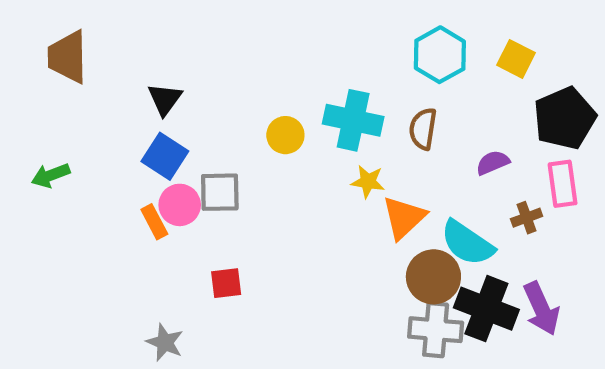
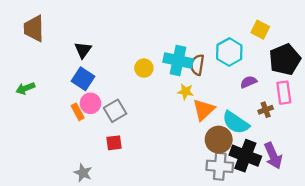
cyan hexagon: (440, 55) -> (229, 52), moved
brown semicircle: (423, 129) -> (197, 65), moved
gray square: (220, 192) -> (115, 111), moved, turned -30

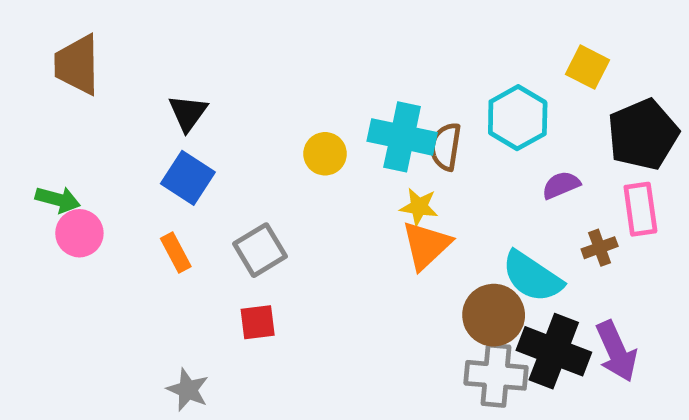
green arrow: (25, 88) -> (58, 200), turned -144
pink circle: (90, 103) -> (79, 233), moved
orange triangle: (204, 110) -> (426, 245), moved

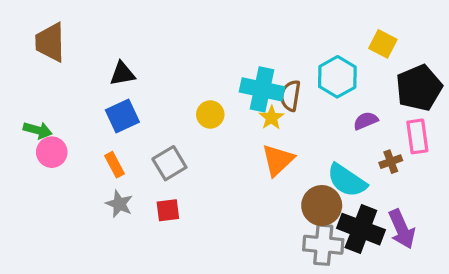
black triangle: (188, 113) -> (122, 74), turned 44
yellow circle: (325, 154) -> (210, 114), moved
blue square: (188, 178) -> (122, 116), turned 32
yellow star: (419, 207) -> (271, 118), moved, turned 30
gray star: (188, 390) -> (119, 204), moved

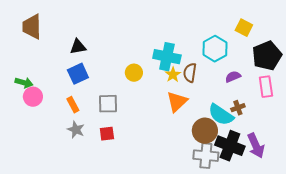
brown semicircle: (290, 96) -> (190, 73), moved
brown cross: (391, 162) -> (238, 108), moved
gray square: (169, 163) -> (108, 104), turned 30

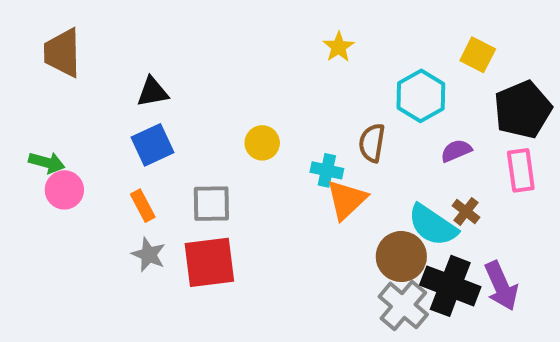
cyan cross: (167, 57) -> (327, 170), moved, size x0.6
yellow star: (173, 75) -> (339, 47), moved
brown cross: (238, 108) -> (466, 211), turned -32
red square: (107, 134) -> (209, 262), size x1.8
gray cross: (206, 156) -> (403, 305), turned 35

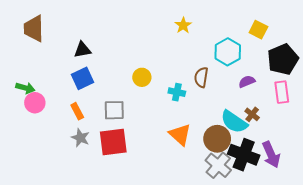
orange triangle: (346, 200) -> (180, 135), moved, turned -35

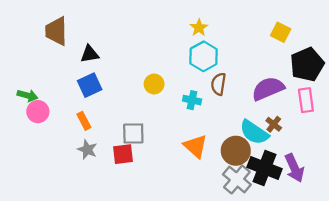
brown trapezoid: (34, 29) -> (56, 31), moved
cyan hexagon: (228, 52) -> (204, 56), moved
purple semicircle: (247, 82) -> (268, 89), size x1.8
gray square: (114, 110) -> (133, 133), moved
red square: (113, 142) -> (123, 154), size x0.7

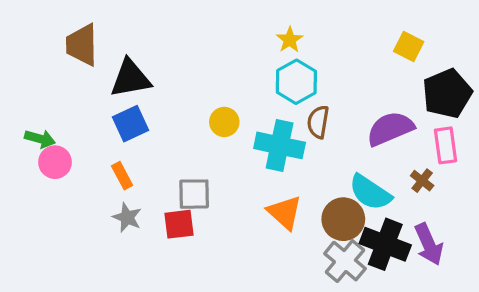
black triangle: (90, 54) -> (130, 78), size x1.5
cyan cross: (192, 100) -> (280, 145), size x1.8
brown cross: (274, 124) -> (422, 181), moved

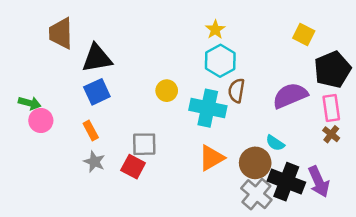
brown cross: (422, 181) -> (331, 134), moved
cyan semicircle: (370, 192) -> (275, 143), size x0.6
orange triangle: (285, 212) -> (212, 158), turned 48
red square: (179, 224) -> (133, 167), turned 35

